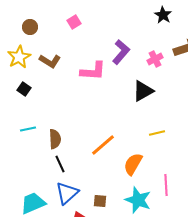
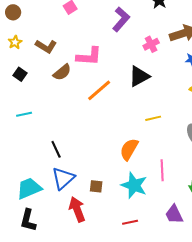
brown circle: (30, 27) -> (13, 12), moved
purple L-shape: (121, 52) -> (121, 19), moved
yellow star: (19, 57) -> (15, 42), size x0.6
brown semicircle: (55, 139) -> (62, 72), moved, turned 54
orange line: (103, 145) -> (99, 90), moved

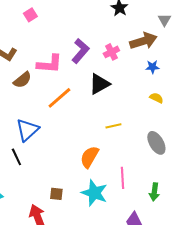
purple L-shape: (121, 19) -> (80, 51), moved
blue triangle: (63, 178) -> (27, 130), moved

